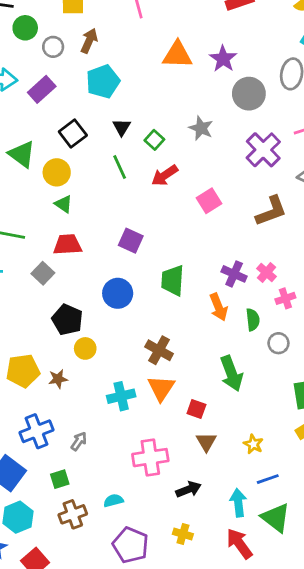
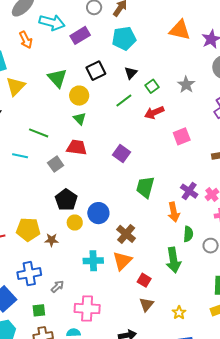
green line: (120, 167) -> (124, 100), turned 66
blue circle: (118, 293) -> (98, 213), moved
green semicircle: (253, 320) -> (188, 234), moved
pink cross: (150, 458) -> (87, 309), moved

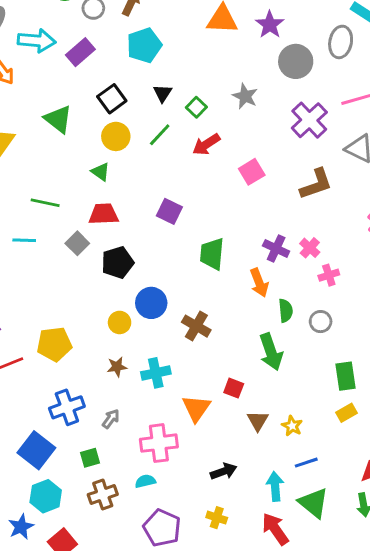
yellow circle: (79, 96) -> (116, 136), moved
black pentagon: (66, 200) -> (118, 262), moved, turned 30
brown star: (52, 240) -> (117, 367), moved
orange triangle: (122, 261) -> (196, 408), moved
brown triangle: (146, 304) -> (258, 421), moved

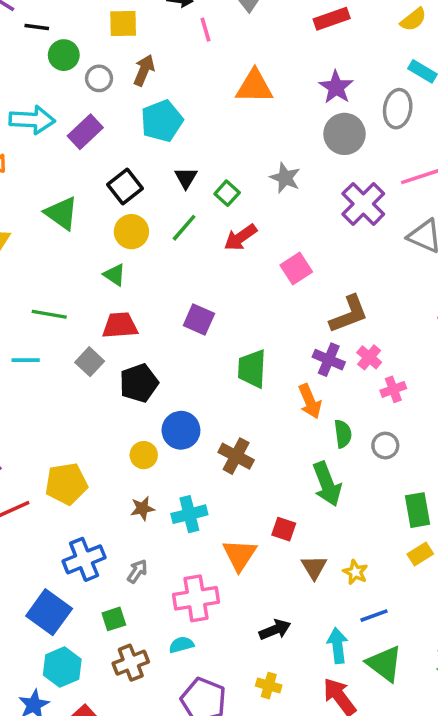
purple star: (270, 25) -> (336, 87), moved
brown L-shape: (316, 184) -> (349, 314), moved

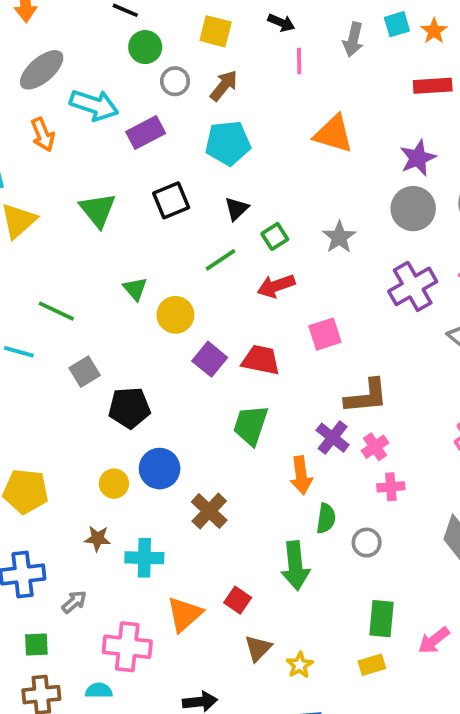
yellow circle: (131, 232) -> (175, 315), moved
red trapezoid: (120, 325) -> (261, 360), moved

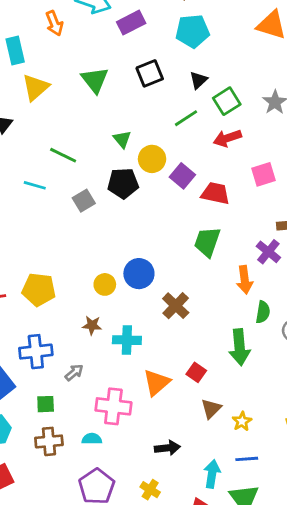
green square: (275, 236) -> (227, 101), size x1.4
purple square: (210, 359) -> (182, 176), moved
black pentagon: (129, 408) -> (123, 183), moved

